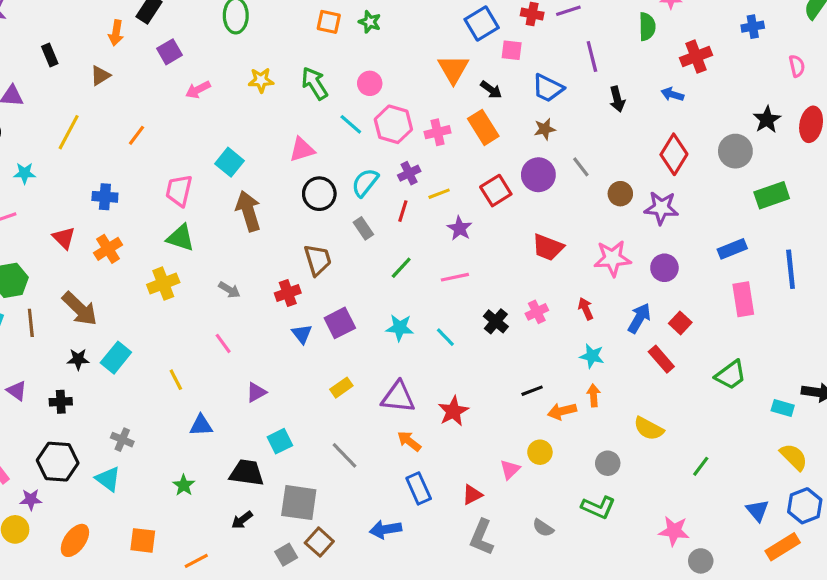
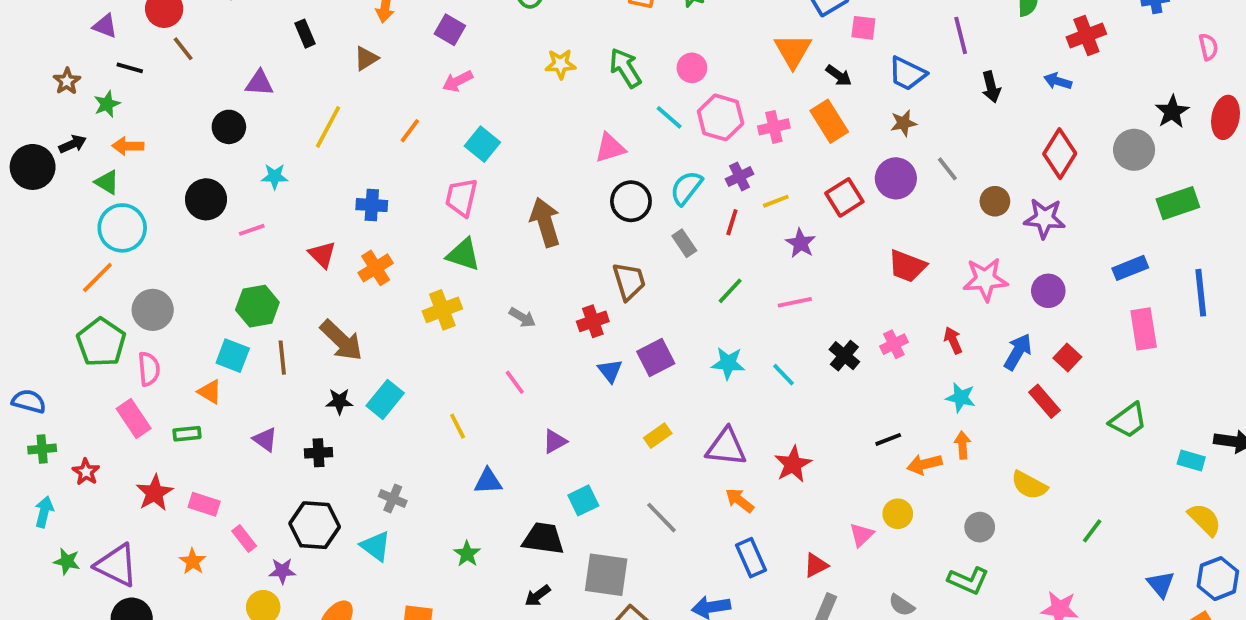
purple square: (170, 52) -> (450, 30), turned -30
pink arrow: (198, 90) -> (458, 81), moved
cyan square: (229, 162) -> (482, 144), moved

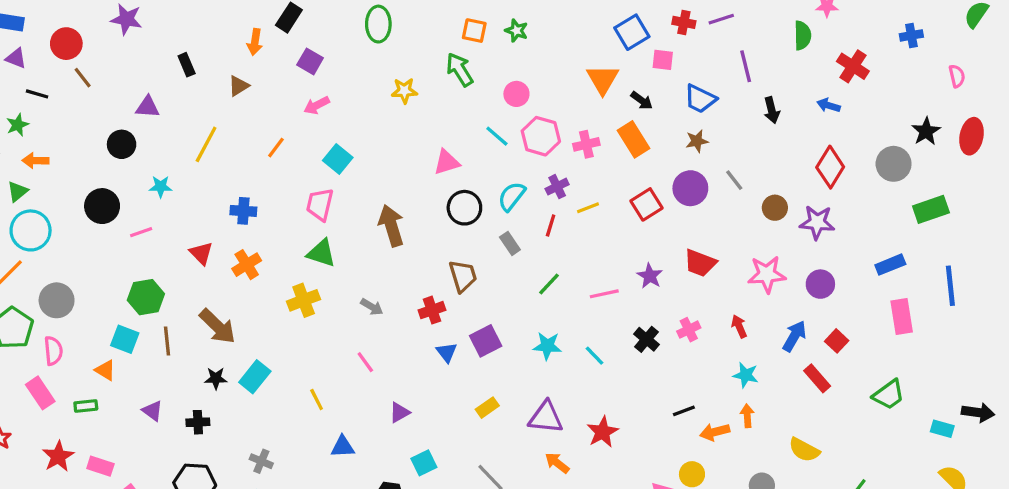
red cross: (1086, 35) -> (853, 66), turned -36
green arrow: (625, 68) -> (460, 70), moved
green triangle: (107, 182) -> (18, 191), turned 50
purple star: (801, 243) -> (650, 276), moved

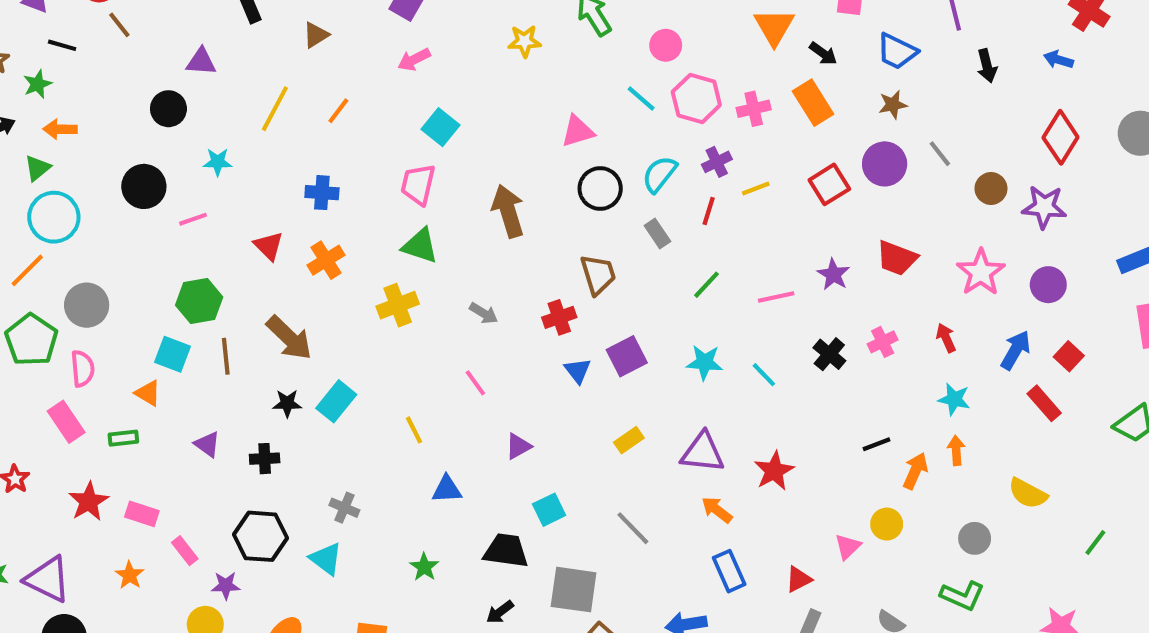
orange line: (276, 148) -> (338, 111), moved
pink star: (767, 274) -> (981, 272), turned -30
orange arrow: (715, 432) -> (915, 471), turned 128

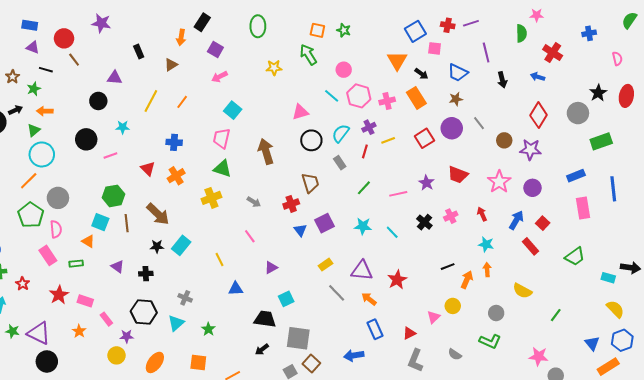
gray line: (633, 528) -> (337, 293), moved
cyan triangle: (326, 559) -> (176, 323), turned 42
green star: (424, 567) -> (208, 329), moved

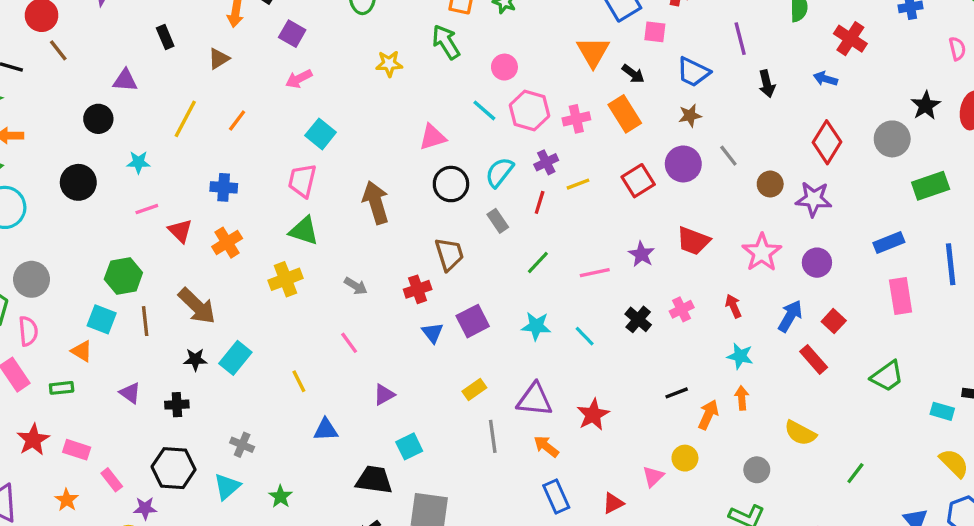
pink line: (110, 155) -> (147, 209), moved
gray line: (337, 293) -> (493, 436), turned 36

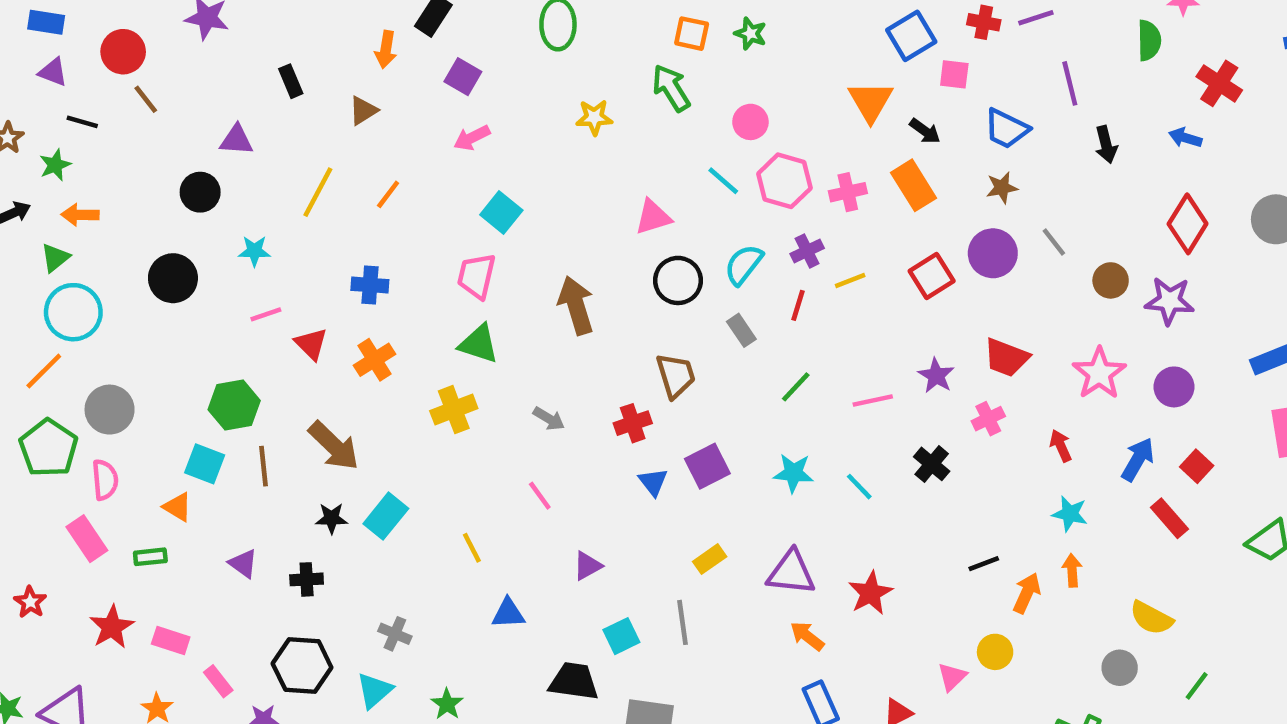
pink cross: (682, 309) -> (988, 419), moved
gray line: (493, 436) -> (683, 622), moved
gray circle: (757, 470) -> (1120, 668), moved
green line: (855, 473) -> (1197, 686), moved

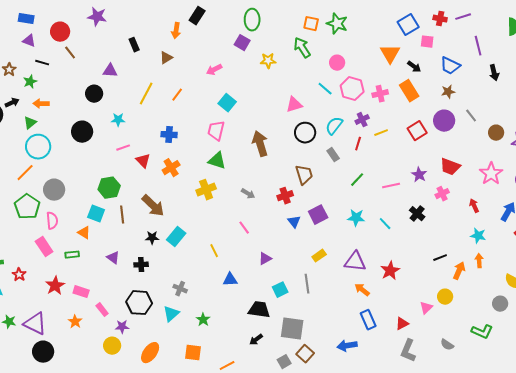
green star: (750, 34) -> (337, 24), size x1.5
purple square: (463, 77) -> (242, 43), moved

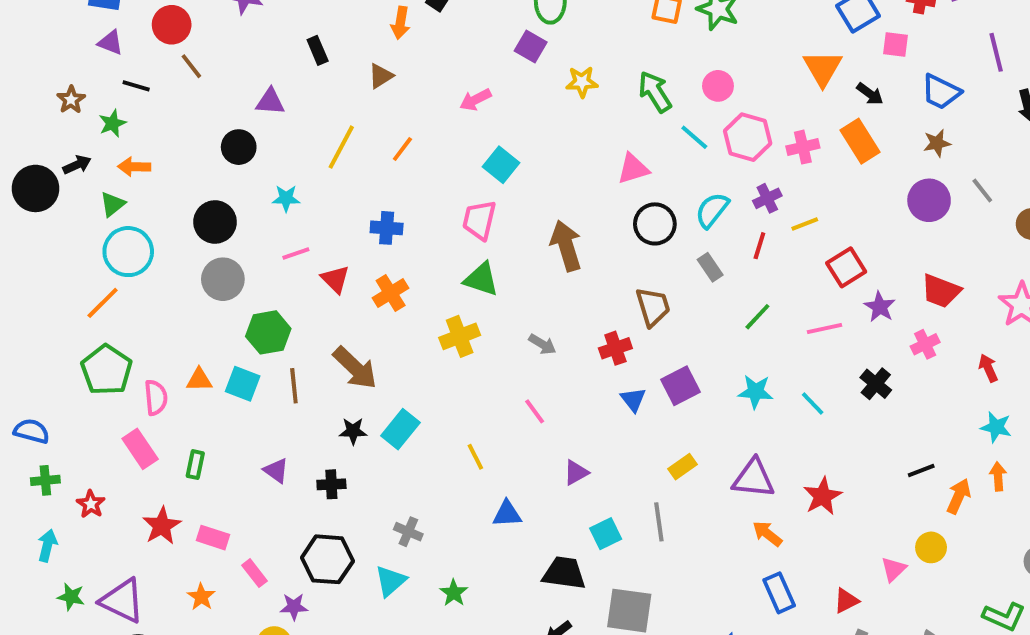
green arrow: (302, 48) -> (655, 92), moved
red square: (417, 131) -> (846, 267), moved
gray circle: (54, 190) -> (223, 279), moved
orange triangle: (84, 233) -> (199, 380), moved, turned -32
green rectangle: (72, 255) -> (195, 465), turned -72

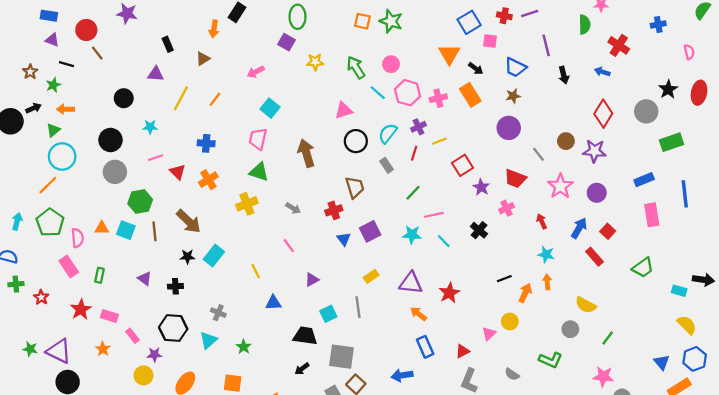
purple triangle: (270, 102) -> (156, 74), moved
gray line: (982, 190) -> (538, 154), moved
pink line: (825, 329) -> (434, 215), moved
cyan arrow: (47, 545) -> (17, 221), moved

